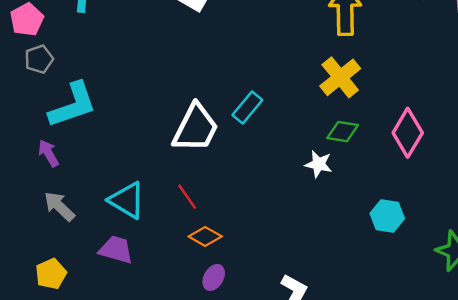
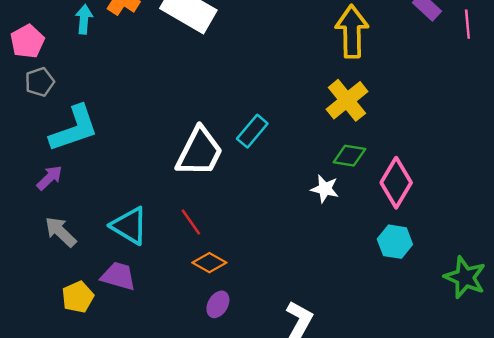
pink diamond: (408, 133) -> (396, 183), moved
purple arrow: (49, 153) -> (50, 178), turned 76
yellow pentagon: (51, 274) -> (78, 297), moved

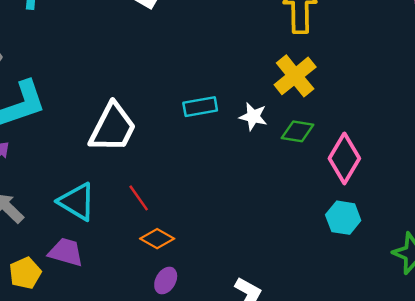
cyan rectangle: (252, 131) -> (200, 107), turned 40
white trapezoid: (199, 152) -> (113, 128), moved
white star: (325, 189) -> (253, 117), moved

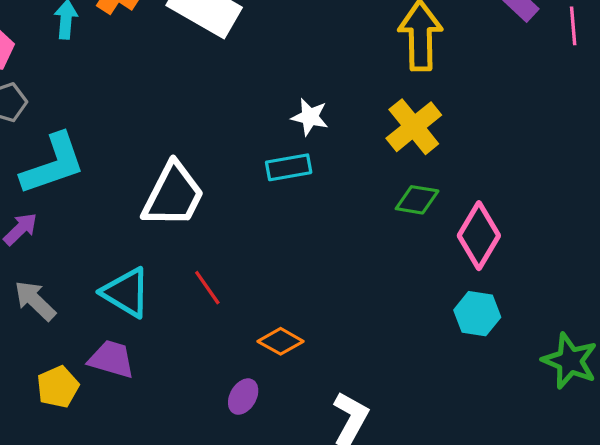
white star: (253, 117) -> (310, 117), moved
orange diamond: (157, 239) -> (281, 341), moved

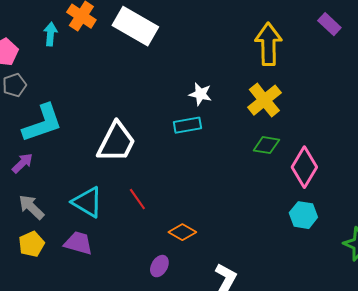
yellow pentagon: (58, 387) -> (31, 244), moved

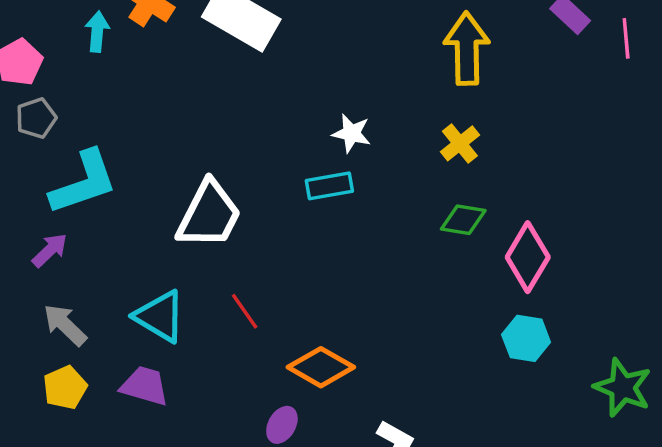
yellow cross: (264, 100) -> (460, 143), size x0.7
orange diamond: (182, 232) -> (321, 367), size x1.4

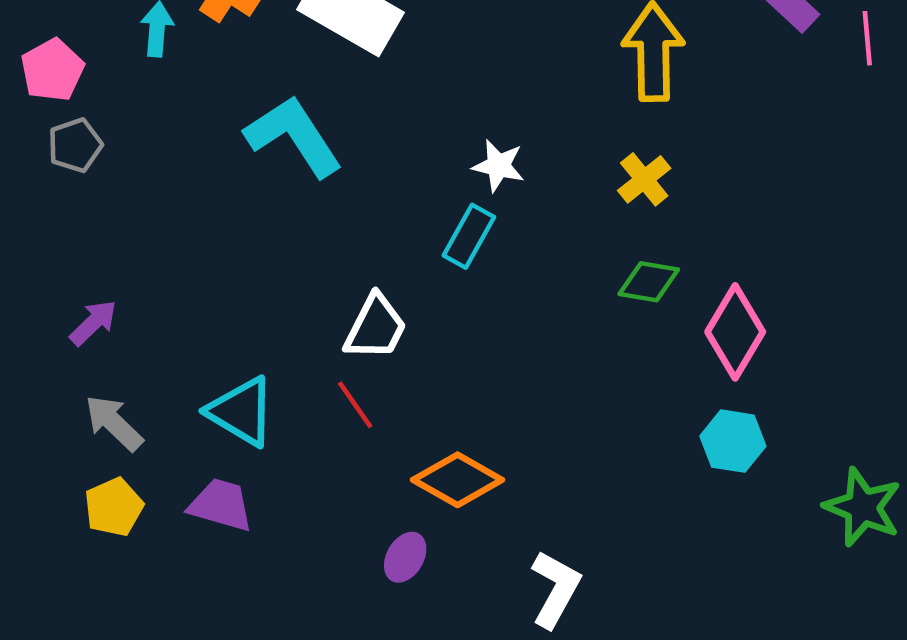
cyan L-shape: (84, 182) -> (294, 136), moved, turned -104
cyan rectangle: (329, 186) -> (469, 236), turned -51
white trapezoid: (209, 215) -> (376, 327), moved, size x0.7

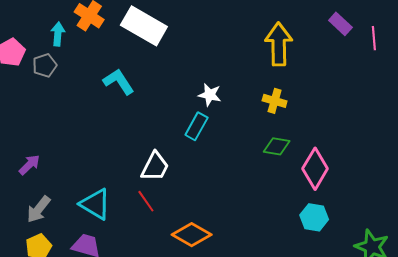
cyan L-shape: (294, 136) -> (119, 82), size x0.7
gray pentagon: (75, 145) -> (45, 65), moved
yellow cross: (644, 179) -> (275, 101), turned -35
gray arrow: (114, 423) -> (39, 209), turned -96

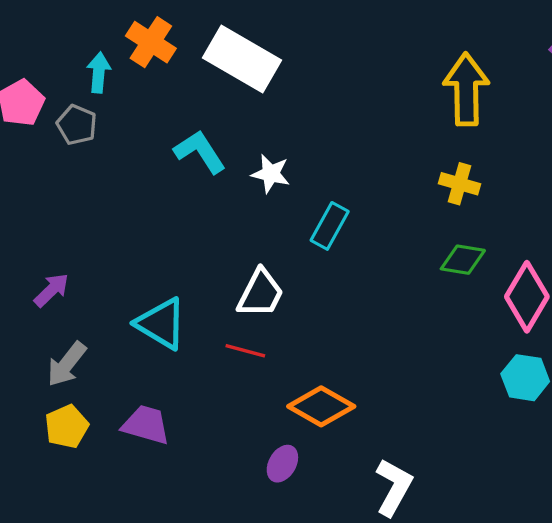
gray pentagon: (45, 65) -> (77, 125), turned -30
white star: (210, 95) -> (271, 174), moved
red line: (146, 201) -> (245, 351), turned -40
cyan triangle: (95, 204) -> (161, 324), moved

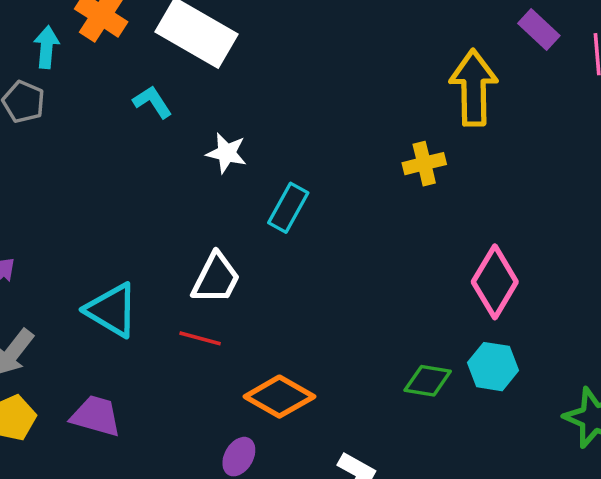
yellow arrow: (466, 89) -> (474, 88), moved
cyan L-shape: (200, 152) -> (152, 102), moved, size x0.7
yellow cross: (459, 184) -> (424, 164), turned -30
green diamond: (463, 260) -> (428, 381), moved

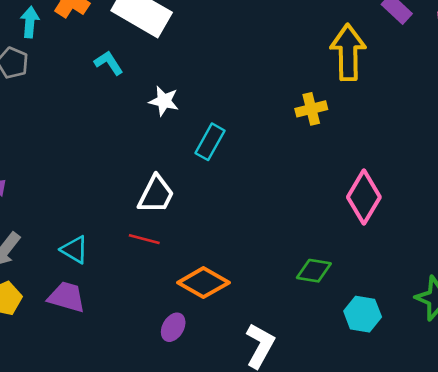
cyan triangle: (112, 310) -> (75, 250), moved, size x0.7
cyan hexagon: (493, 367) -> (363, 314), moved

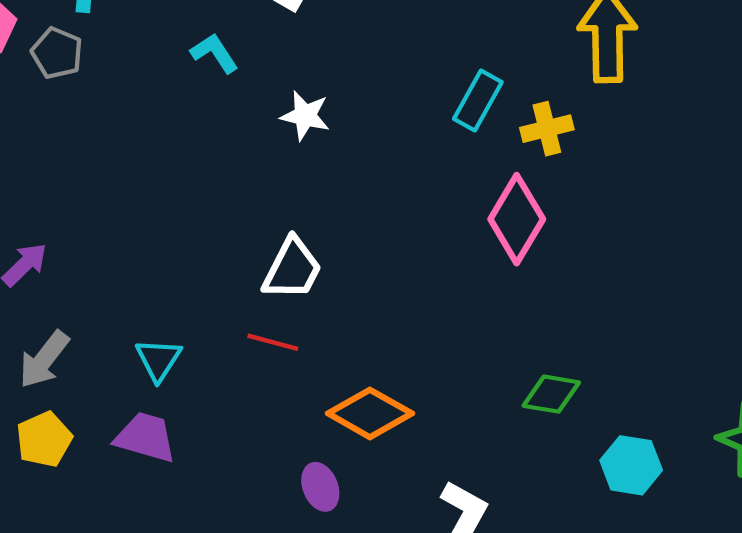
cyan rectangle: (210, 142) -> (478, 101), moved
pink diamond: (364, 197) -> (517, 219), moved
cyan triangle: (75, 250) -> (158, 360), turned 32
purple ellipse: (173, 327) -> (320, 487), turned -52

